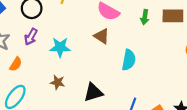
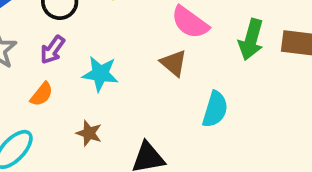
green arrow: (145, 17) -> (251, 39), size x1.5
orange semicircle: (16, 64) -> (42, 94), moved

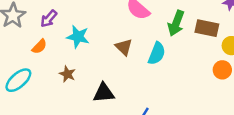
brown triangle: (174, 63) -> (124, 47), moved
cyan semicircle: (215, 109) -> (157, 53), moved

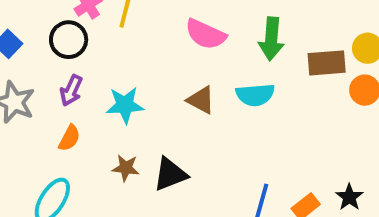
brown rectangle: (207, 28) -> (327, 63), moved
cyan semicircle: (157, 53) -> (255, 95), turned 80
black triangle: (104, 93) -> (170, 174), moved

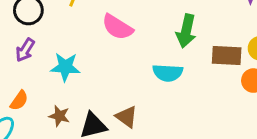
pink semicircle: (206, 34) -> (117, 27), moved
brown triangle: (201, 100) -> (126, 117), moved
orange semicircle: (69, 138) -> (19, 101), moved

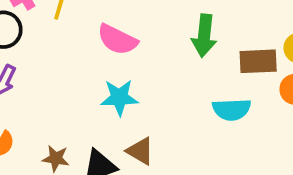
cyan star: (65, 67) -> (119, 97), moved
cyan semicircle: (168, 73) -> (232, 109), moved

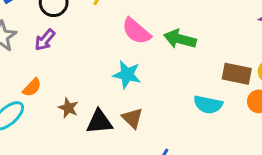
green arrow: (204, 36) -> (180, 39), moved, turned 84

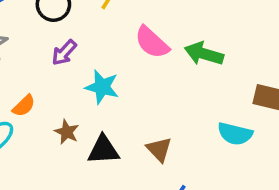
purple arrow: (45, 40) -> (64, 53), moved
cyan star: (127, 75) -> (102, 87), moved
brown triangle: (132, 118) -> (159, 149), moved

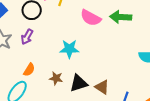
purple arrow: (64, 53) -> (27, 37), moved
brown triangle: (159, 149) -> (102, 87), moved

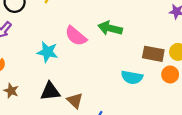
pink semicircle: (91, 18) -> (76, 36), moved
brown star: (56, 78) -> (11, 91), moved

